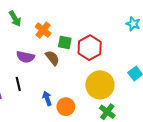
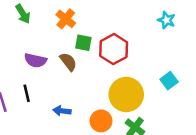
orange cross: (43, 30) -> (66, 19), moved
blue arrow: (47, 98) -> (62, 111), turned -64
orange circle: (66, 107) -> (101, 121), moved

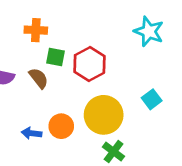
orange cross: (66, 19) -> (36, 30), turned -36
cyan star: (167, 20) -> (149, 32), size x1.5
orange circle: (101, 121) -> (61, 126), moved

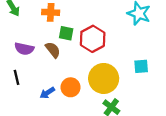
cyan square: (152, 99) -> (141, 66), turned 32
blue arrow: (32, 133) -> (47, 93), turned -40

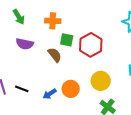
purple semicircle: (24, 49) -> (25, 44), moved
black line: (17, 77) -> (22, 89), moved, turned -56
yellow circle: (104, 78) -> (101, 81), size x0.7

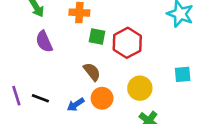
purple semicircle: (25, 44) -> (44, 42), turned 54
brown semicircle: (55, 55) -> (92, 72), moved

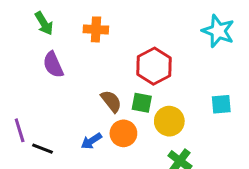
green square: (97, 36) -> (142, 103), moved
black line: (40, 98) -> (42, 149), moved

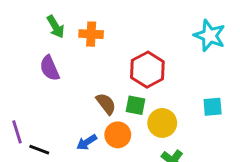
green arrow: (44, 23) -> (56, 27), moved

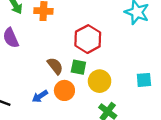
cyan square: (213, 107) -> (144, 80), moved

